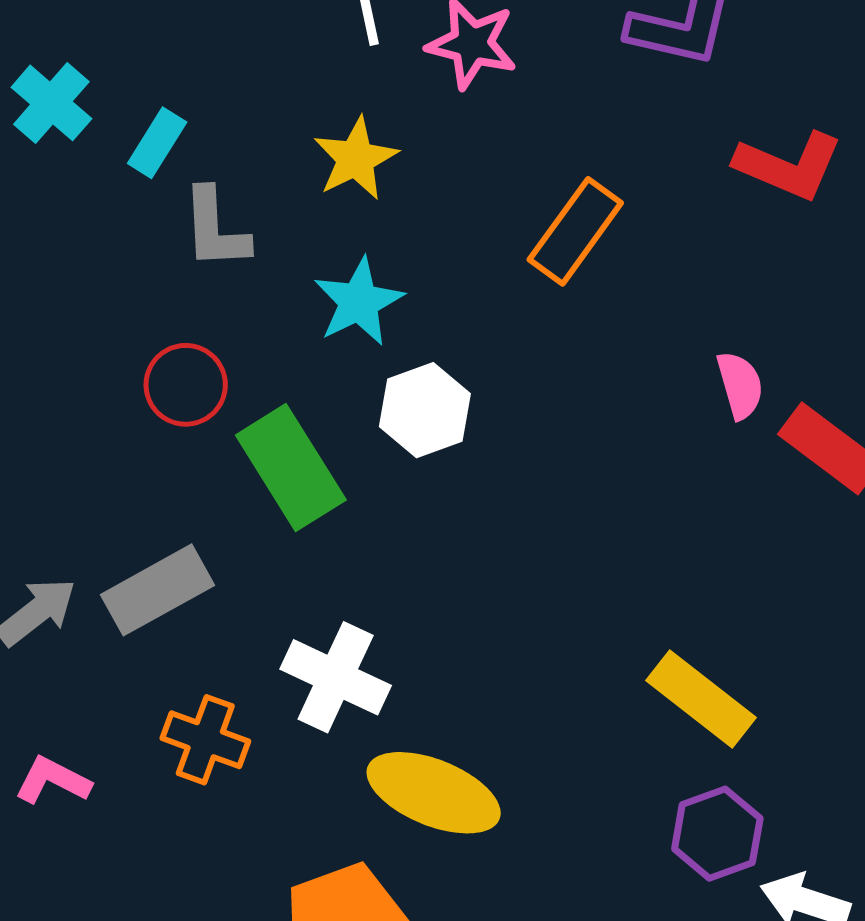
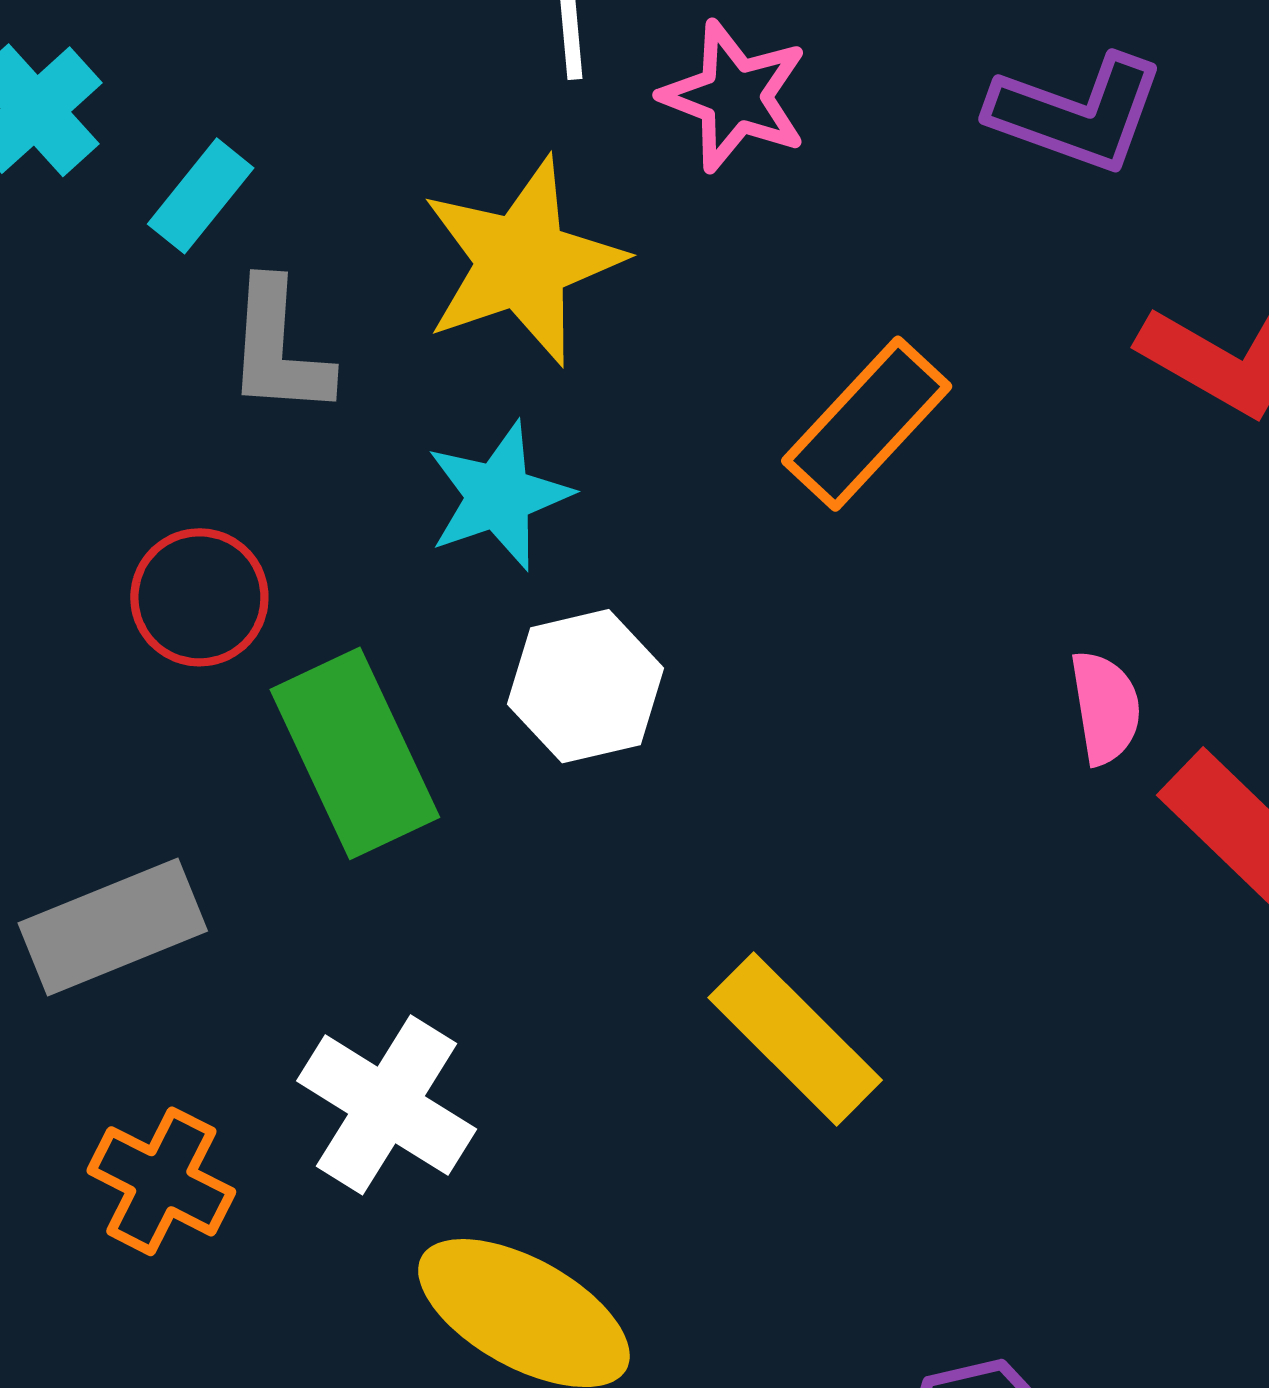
yellow star: (356, 159) -> (522, 261), size x1.5
yellow rectangle: (701, 699) -> (795, 1039), moved

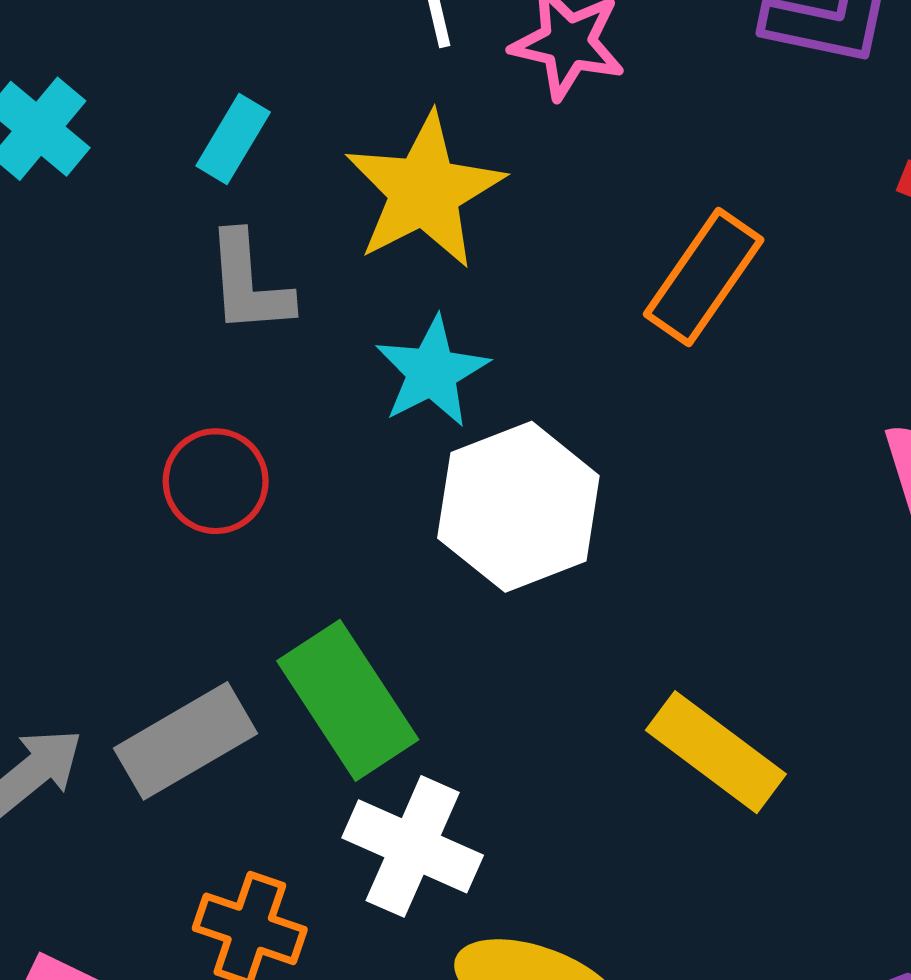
cyan rectangle: (201, 196) -> (233, 139), moved
white hexagon: (585, 686) -> (518, 507), size x1.4
green rectangle: (355, 753) -> (348, 700), moved

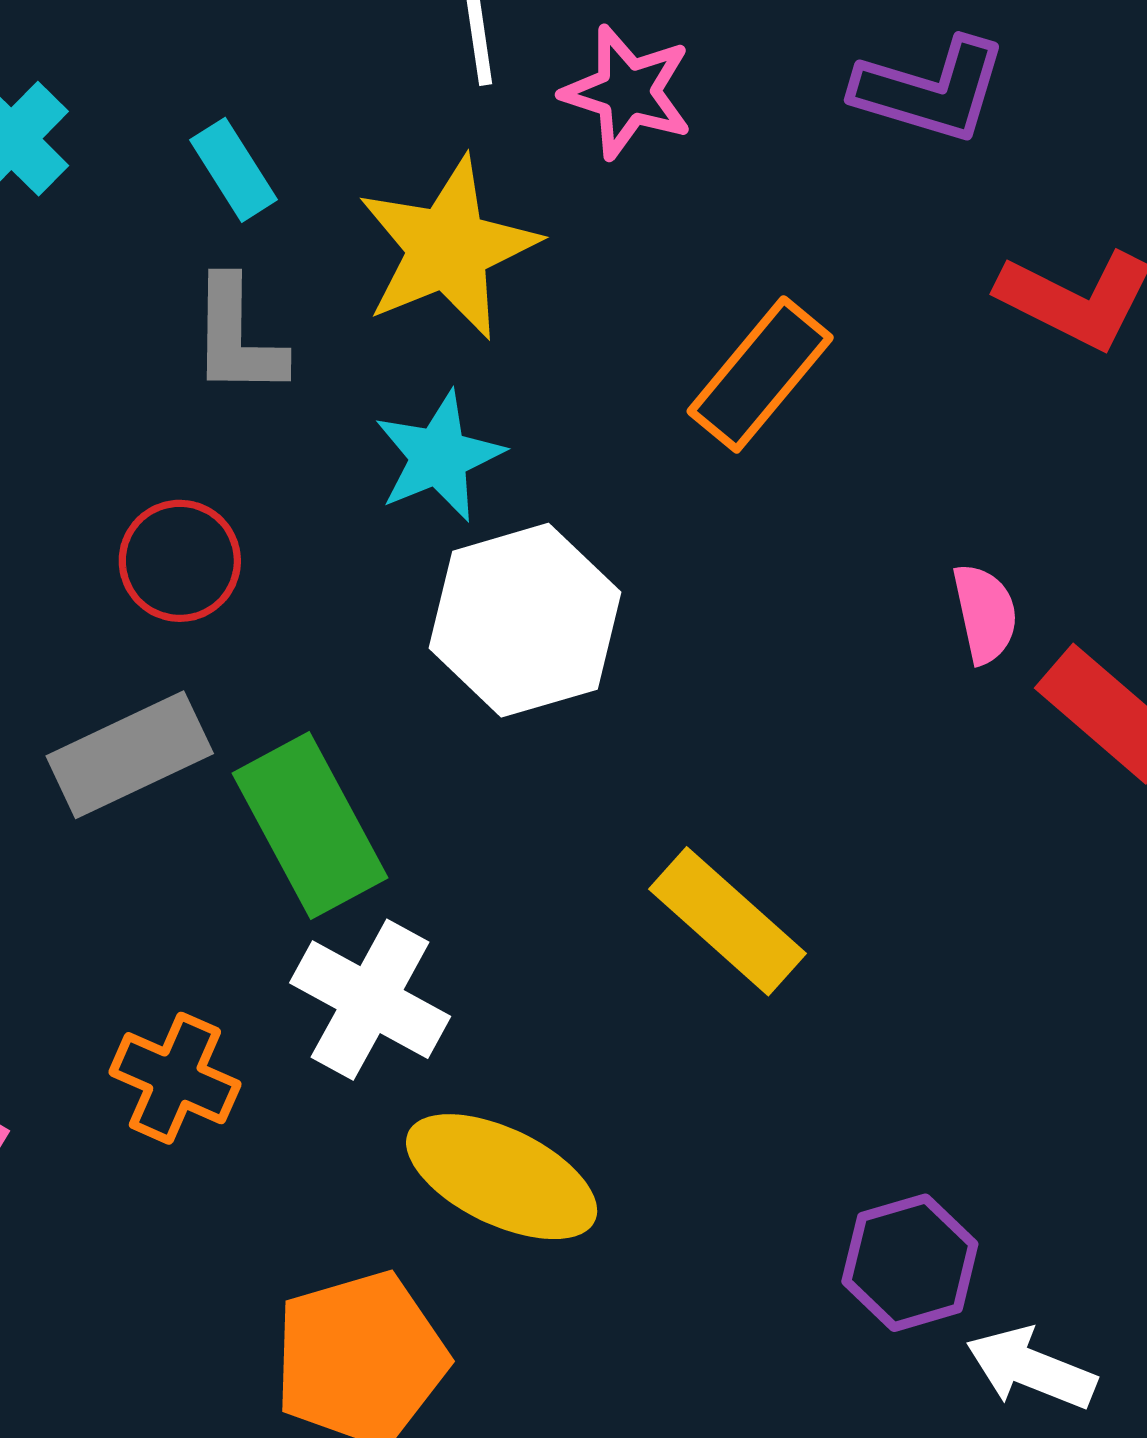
cyan rectangle: (233, 139) -> (233, 170), turned -68
gray rectangle: (185, 741) -> (130, 755), moved

